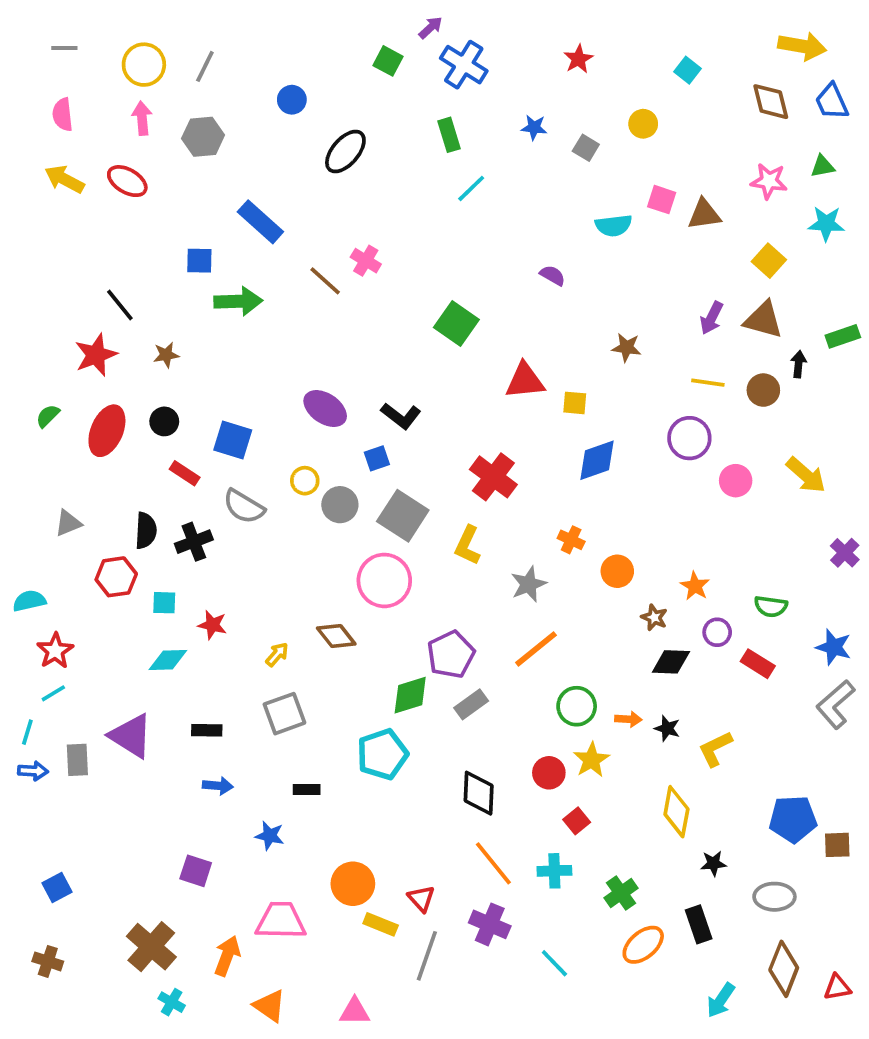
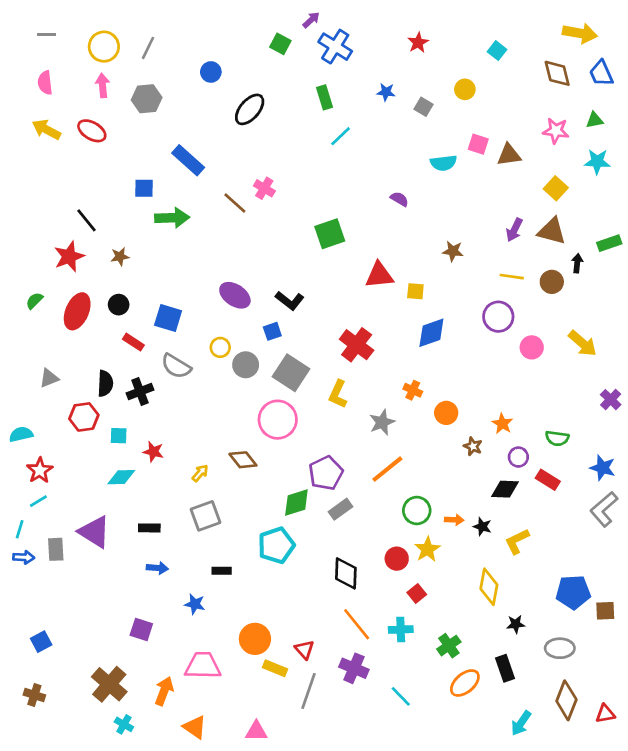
green square: (456, 323) -> (330, 234), turned 36
black diamond: (671, 662) -> (505, 489), moved

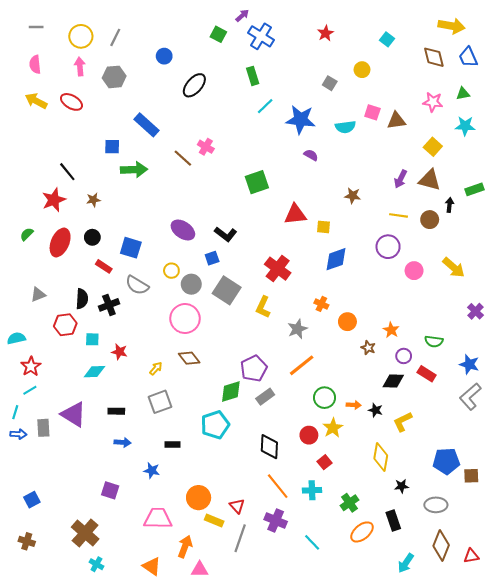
blue star: (386, 92) -> (301, 120), moved, size x2.0
pink circle: (278, 420) -> (185, 319), moved
orange arrow: (164, 691) -> (185, 547), moved

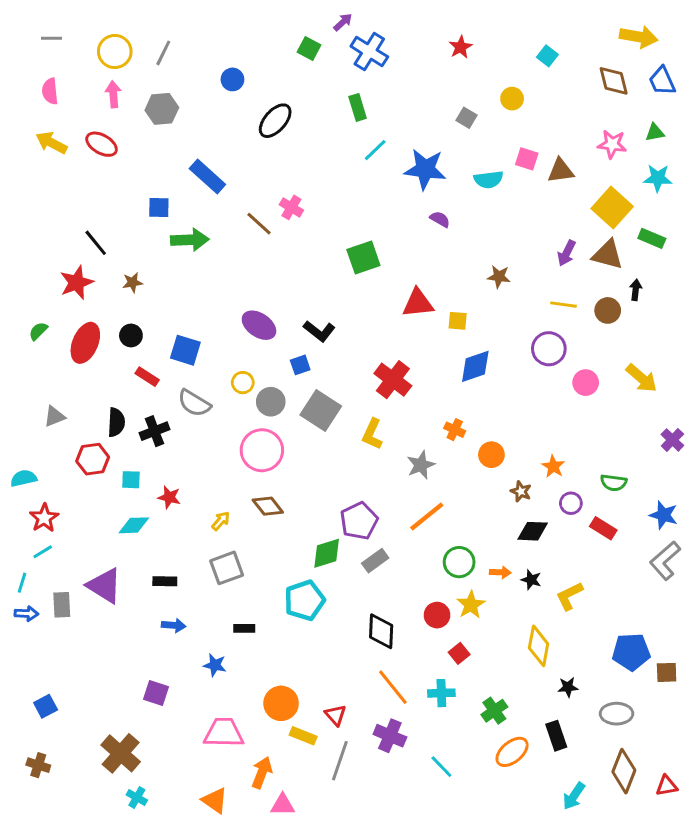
yellow square: (433, 147) -> (612, 207), size x1.5
green rectangle: (474, 189) -> (652, 238), moved, turned 42
black diamond: (393, 381) -> (533, 531), moved

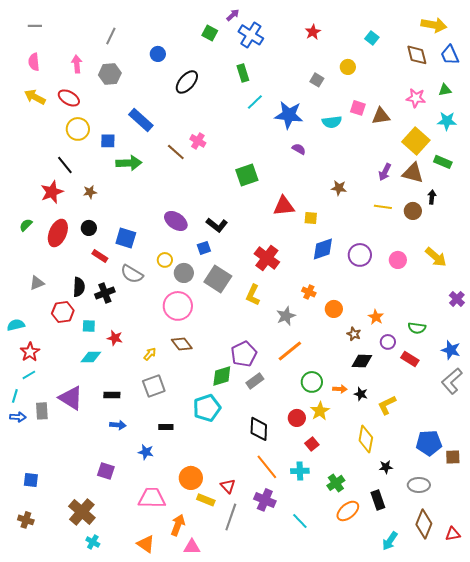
yellow circle: (115, 52) -> (78, 129), moved
purple circle: (549, 349) -> (360, 255), moved
blue square: (46, 706) -> (31, 480), turned 35

